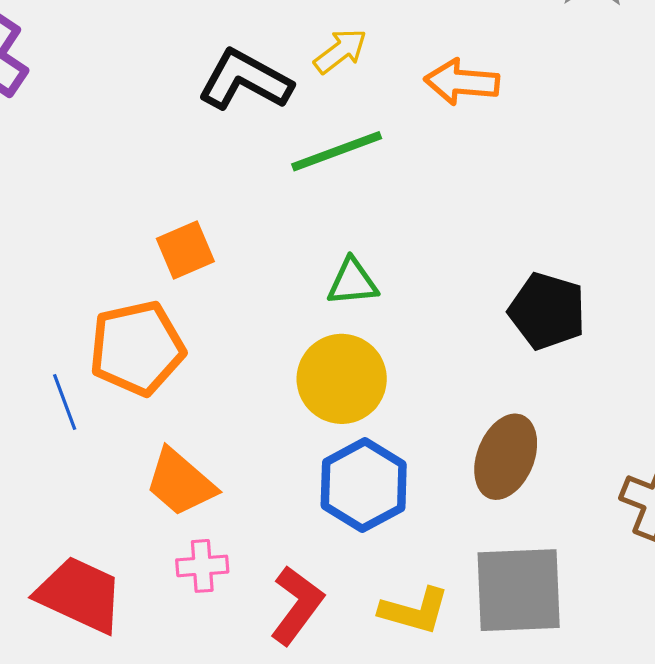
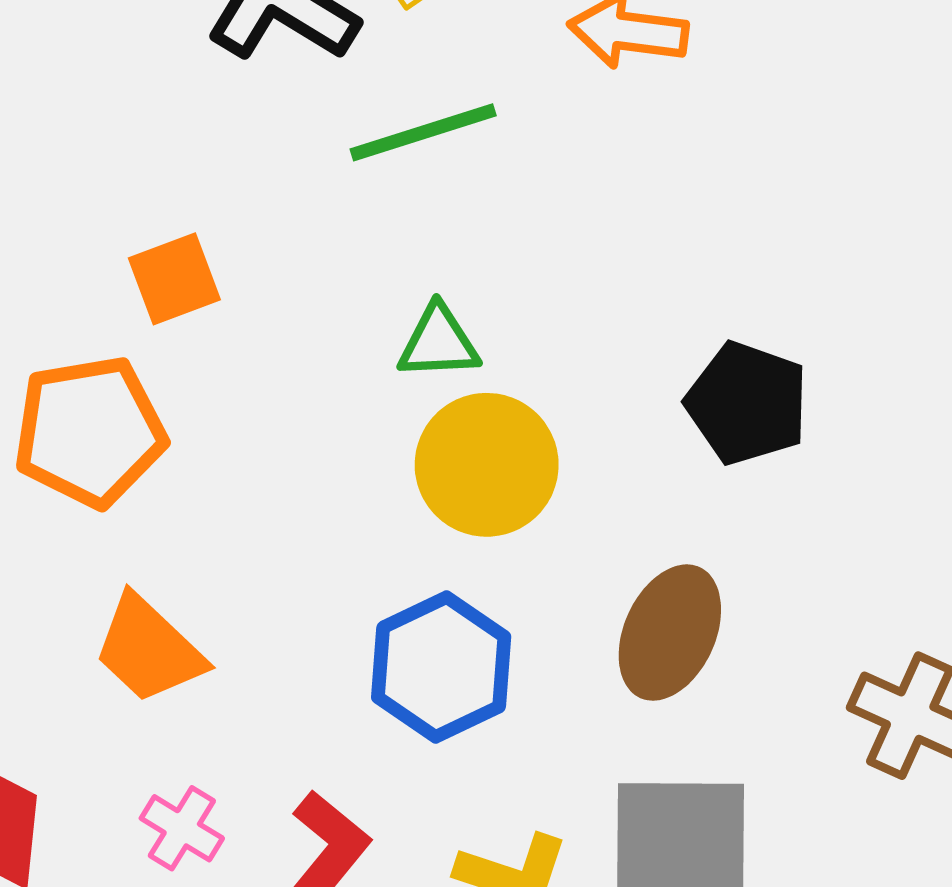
yellow circle: (342, 379) -> (487, 465), moved
pink cross: (202, 566) -> (182, 828), moved, turned 33

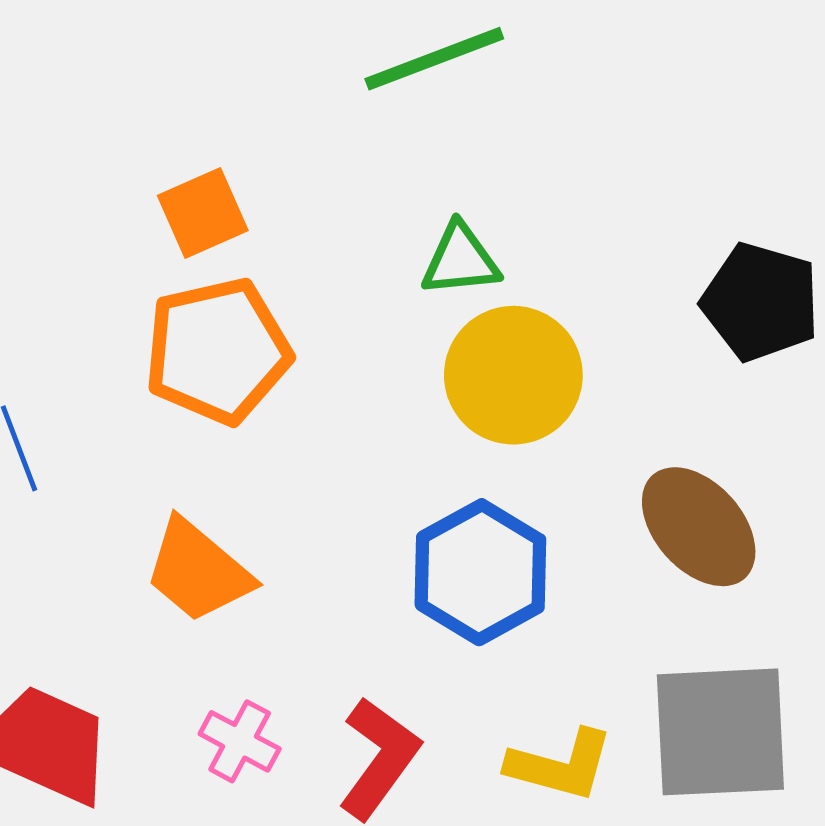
orange pentagon: (90, 432) -> (218, 351), moved
brown ellipse: (670, 633) -> (699, 527), turned -63

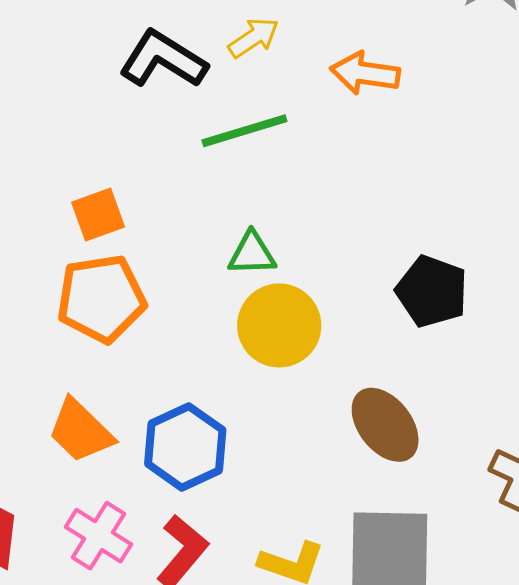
blue hexagon: (480, 572) -> (185, 447), moved
pink cross: (240, 741) -> (99, 536), size x1.4

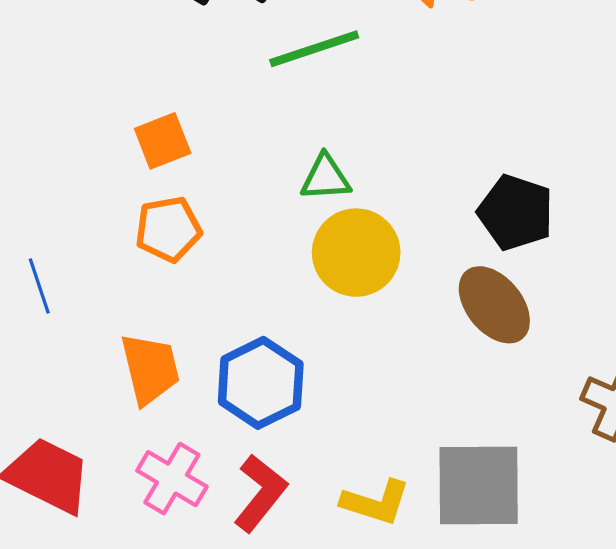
orange pentagon: (101, 299) -> (168, 229), size x0.7
brown ellipse: (385, 425) -> (494, 305), moved
orange trapezoid: (80, 431) -> (150, 369), turned -146

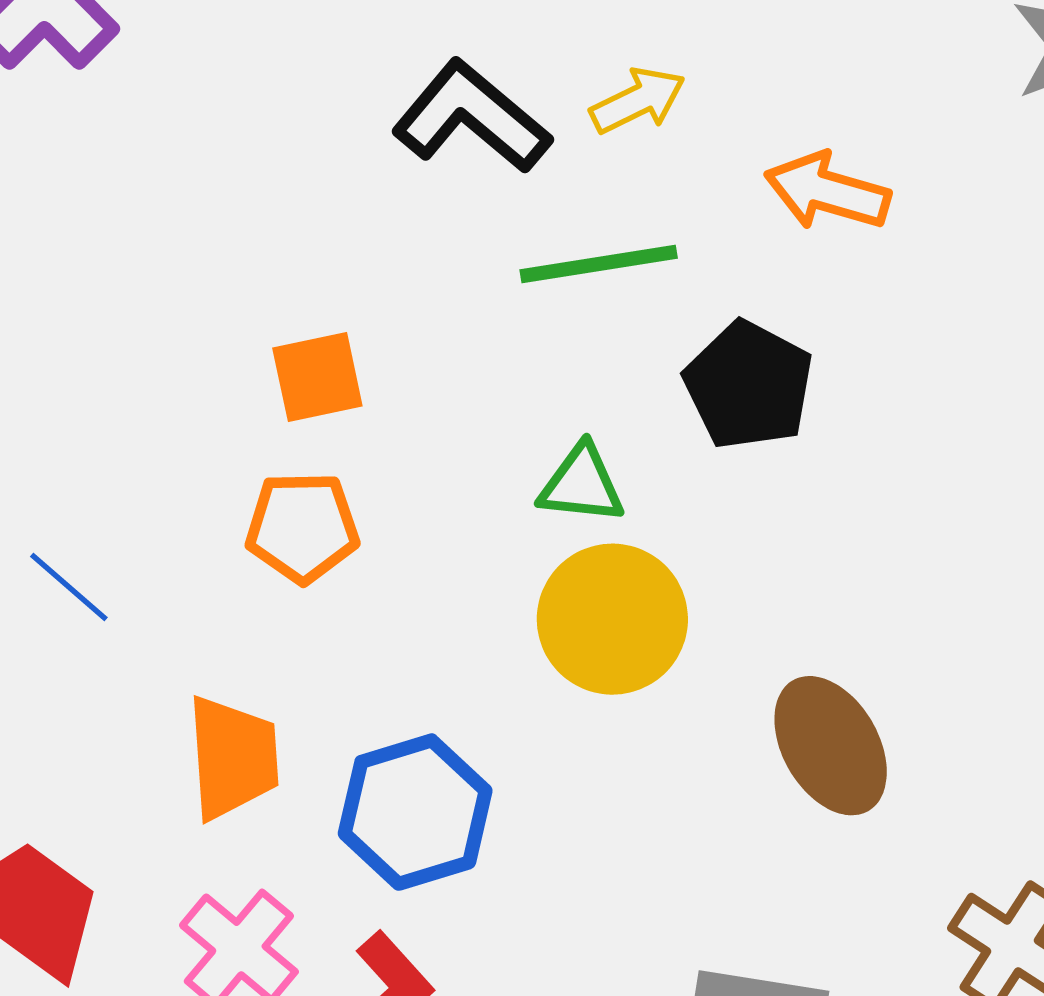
black pentagon: (516, 212) -> (749, 385), moved
blue line: (39, 286) -> (69, 587), turned -40

